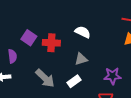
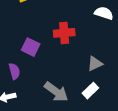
white semicircle: (83, 32) -> (104, 13), moved
red cross: (51, 43) -> (64, 33), moved

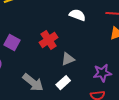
red cross: (64, 33) -> (49, 40), moved, turned -30

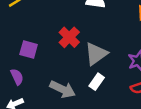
gray triangle: (68, 59) -> (96, 54), size x1.5

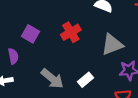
gray triangle: (96, 54) -> (112, 45), moved

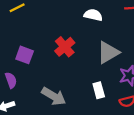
white rectangle: (85, 80) -> (99, 90), moved, turned -56

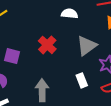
gray arrow: (54, 96) -> (42, 90), turned -115

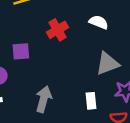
red cross: (47, 45) -> (57, 30), moved
purple square: (12, 56) -> (21, 51), turned -35

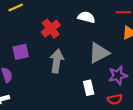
gray arrow: (44, 99) -> (57, 61), moved

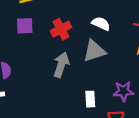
purple square: (21, 52) -> (25, 26), moved
gray triangle: (99, 53) -> (94, 51), moved

